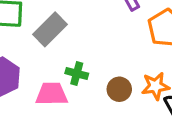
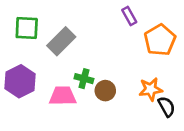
brown circle: (119, 89) -> (105, 91), moved

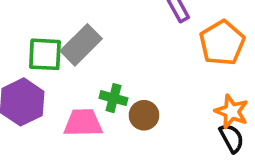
green square: (27, 28) -> (45, 54), moved
orange star: (151, 89) -> (232, 111), moved, turned 30

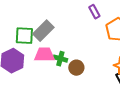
pink trapezoid: (83, 123) -> (44, 55), moved

